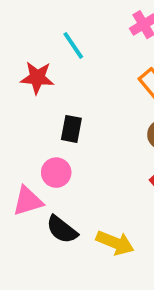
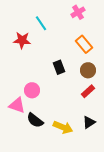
black rectangle: (71, 129) -> (59, 67), moved, turned -32
pink triangle: (28, 201) -> (17, 105), turned 36

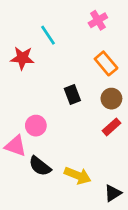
black triangle: (89, 122) -> (113, 193), moved

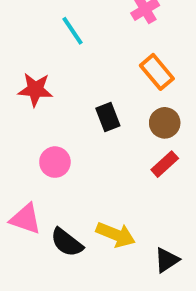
red star: (22, 58) -> (35, 90), moved
pink triangle: (16, 146) -> (26, 219), moved
black semicircle: (40, 166) -> (67, 242), moved

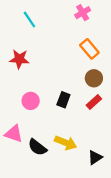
cyan line: (73, 31) -> (29, 19), moved
black rectangle: (108, 117) -> (63, 100), moved, turned 42

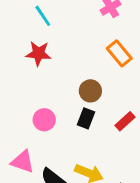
red star: (19, 59) -> (38, 53), moved
brown circle: (94, 78) -> (90, 91), moved

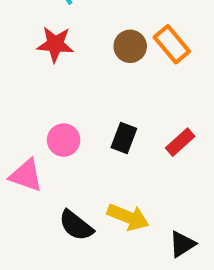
brown circle: (90, 91) -> (130, 46), moved
pink triangle: (23, 162) -> (26, 175), moved

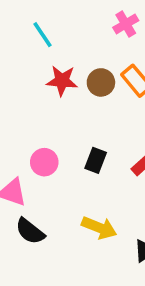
red star: (55, 44) -> (62, 81), moved
black semicircle: (76, 225) -> (30, 231), moved

